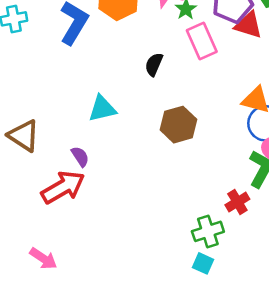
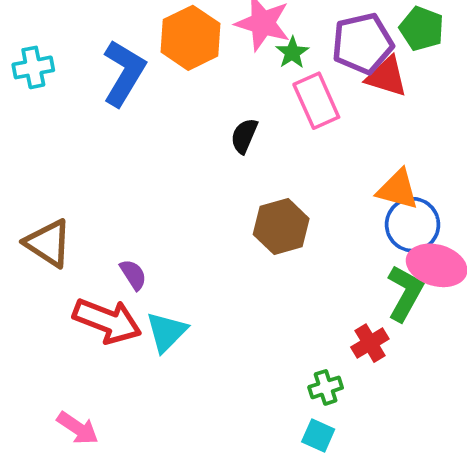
cyan triangle: (102, 109) -> (166, 332), moved, turned -32
red arrow: (63, 187) -> (107, 321), turned 51
green cross: (208, 231) -> (326, 387), size x0.7

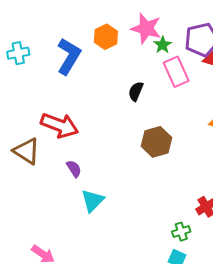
orange hexagon: (191, 38) -> (106, 37), size x0.7
red arrow: (107, 321) -> (60, 125), moved

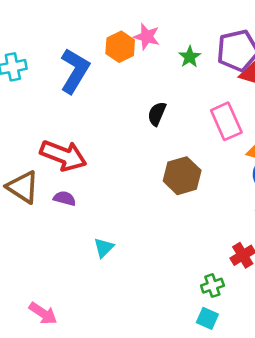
pink star: (146, 28) -> (147, 37), moved, size x0.7
pink rectangle: (176, 72) -> (226, 121), moved
purple semicircle: (74, 169) -> (65, 198), moved, turned -42
cyan triangle: (93, 201) -> (104, 248), size x0.7

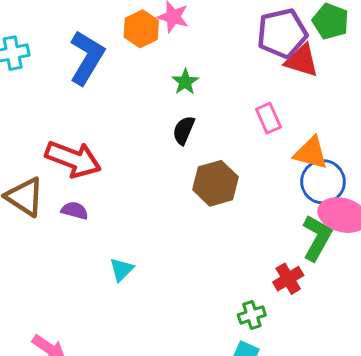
green star: (190, 57) -> (185, 82), moved
black semicircle: (157, 114) -> (184, 130), moved
pink rectangle: (226, 121) -> (268, 118), size x0.7

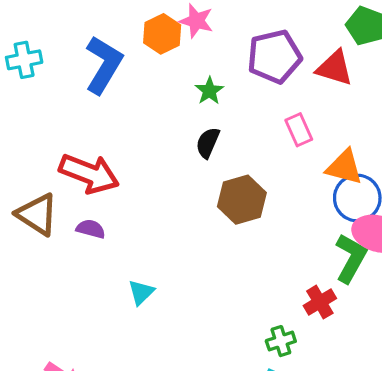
purple pentagon: (282, 33) -> (274, 57), moved

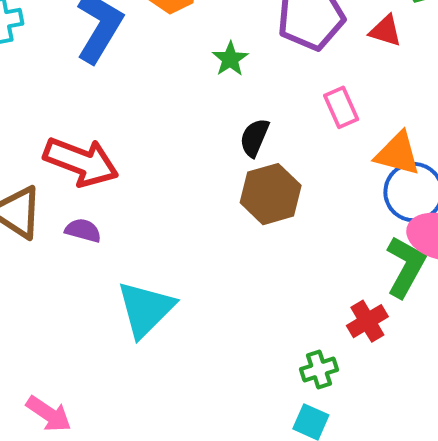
red triangle: (334, 68) -> (385, 31), size x0.7
black semicircle: (208, 143) -> (254, 138), moved
cyan triangle: (141, 292) -> (146, 309), size x1.8

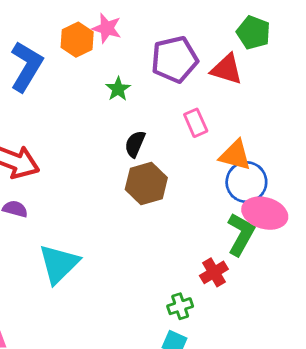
red triangle: (385, 31) -> (227, 69), size x1.4

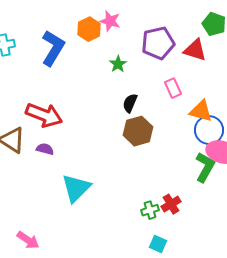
red cross: (214, 272) -> (171, 204), moved
green cross: (180, 306) -> (150, 210), moved

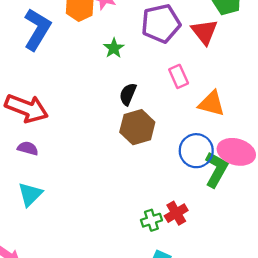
red triangle: (195, 50) -> (204, 32), turned 35
blue circle: (209, 130) -> (196, 151), moved
cyan triangle: (76, 188) -> (30, 194), moved, size x0.7

